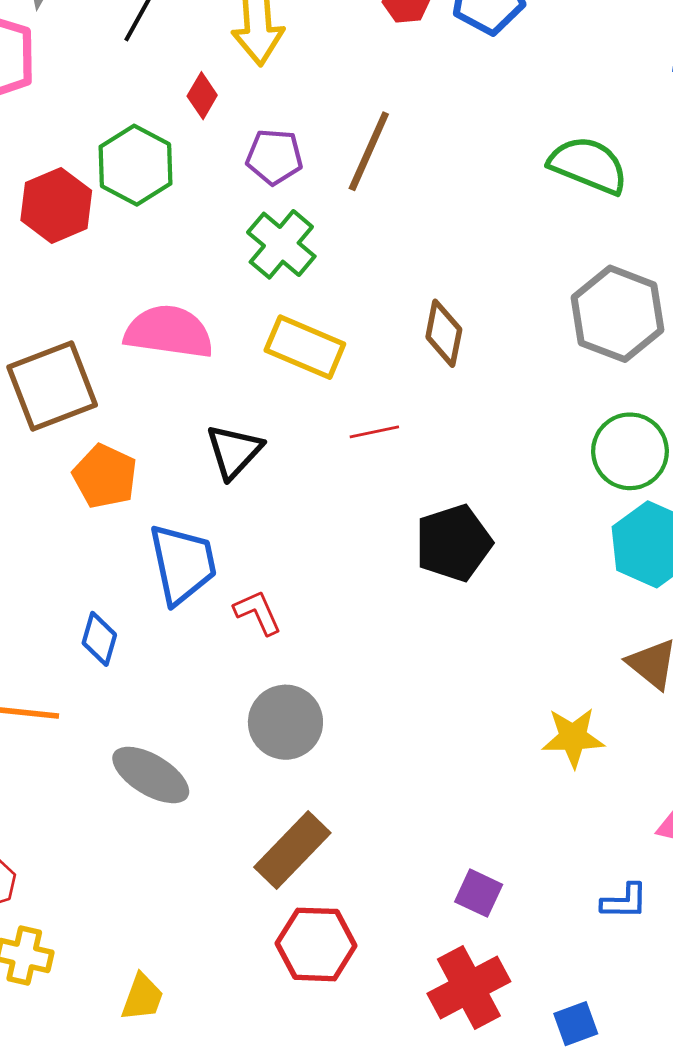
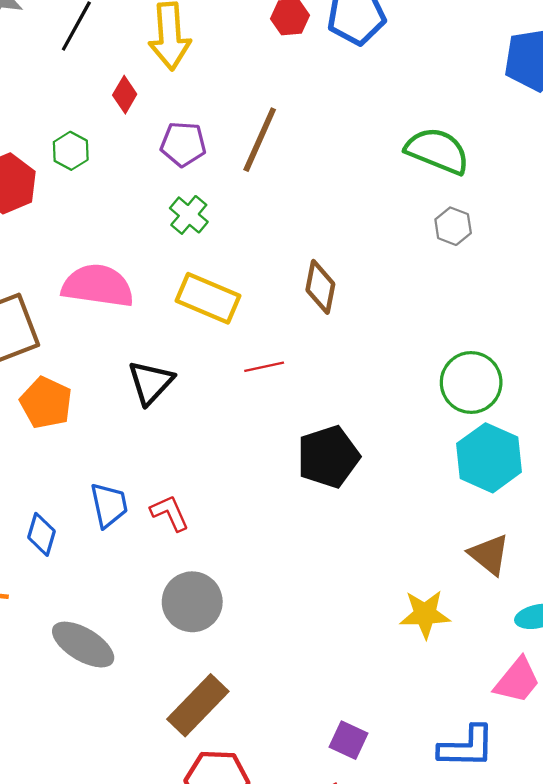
green hexagon: (135, 165) -> (71, 151), size x0.6
green cross: (281, 244) -> (189, 215), size x0.7
gray hexagon: (617, 314) -> (453, 226), moved, size x0.5
blue trapezoid: (183, 564) -> (109, 505), moved, size x0.7
blue L-shape: (624, 901) -> (467, 747), size x1.5

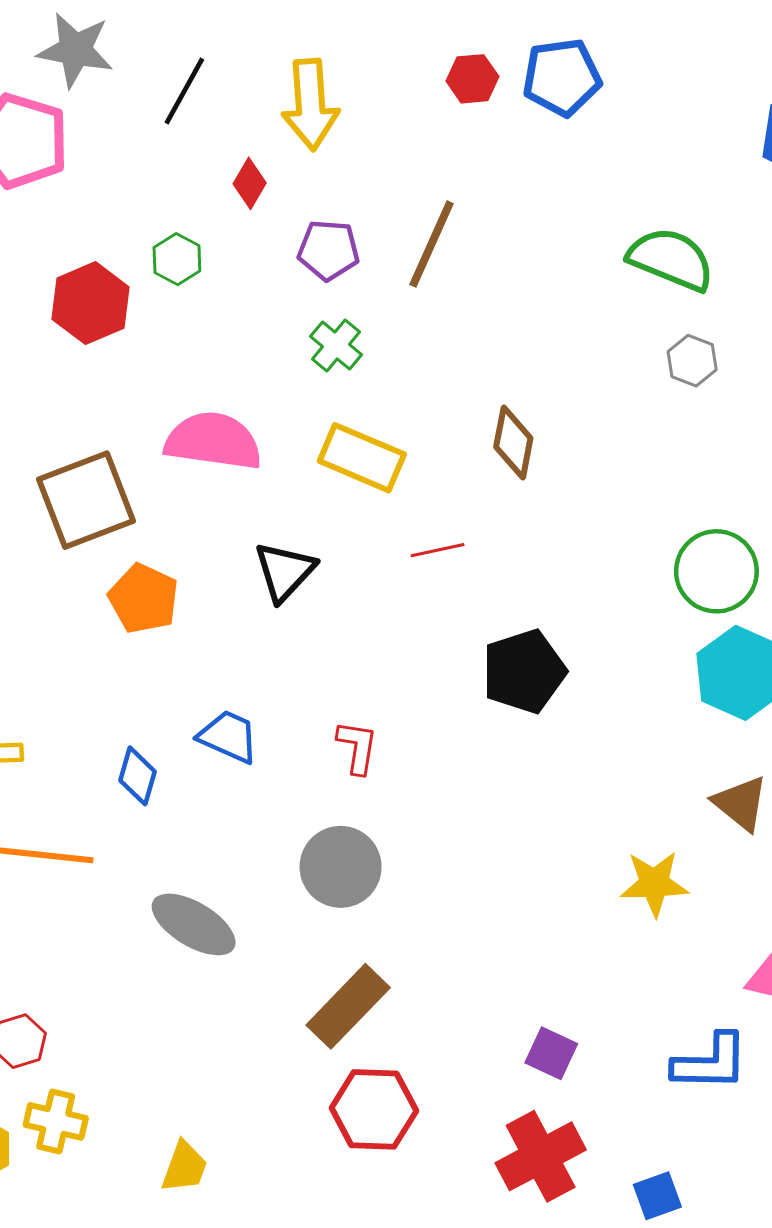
blue trapezoid: (109, 505) -> (228, 737), turned -54
red L-shape: (170, 513) -> (357, 747), moved, turned 33

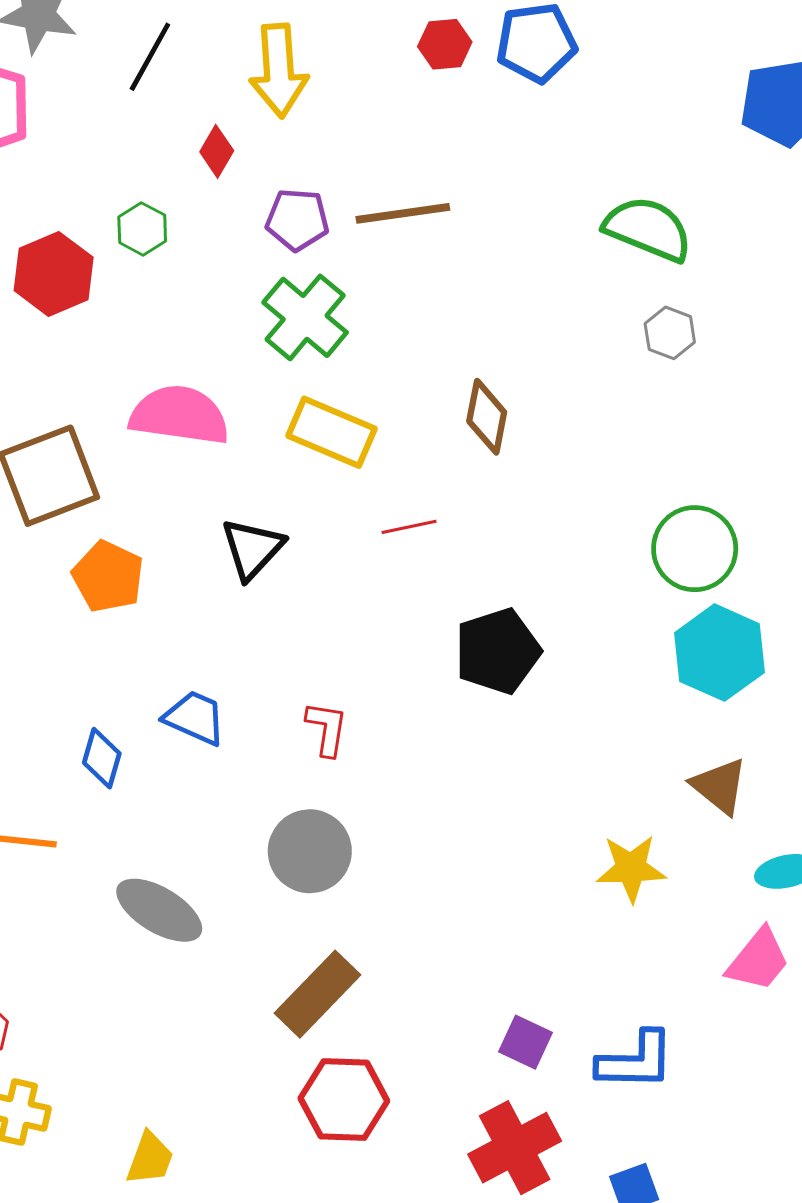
brown line: (432, 244) -> (403, 213), turned 58
green cross: (336, 346) -> (305, 317), size x1.6
blue L-shape: (710, 1062) -> (636, 1061), moved

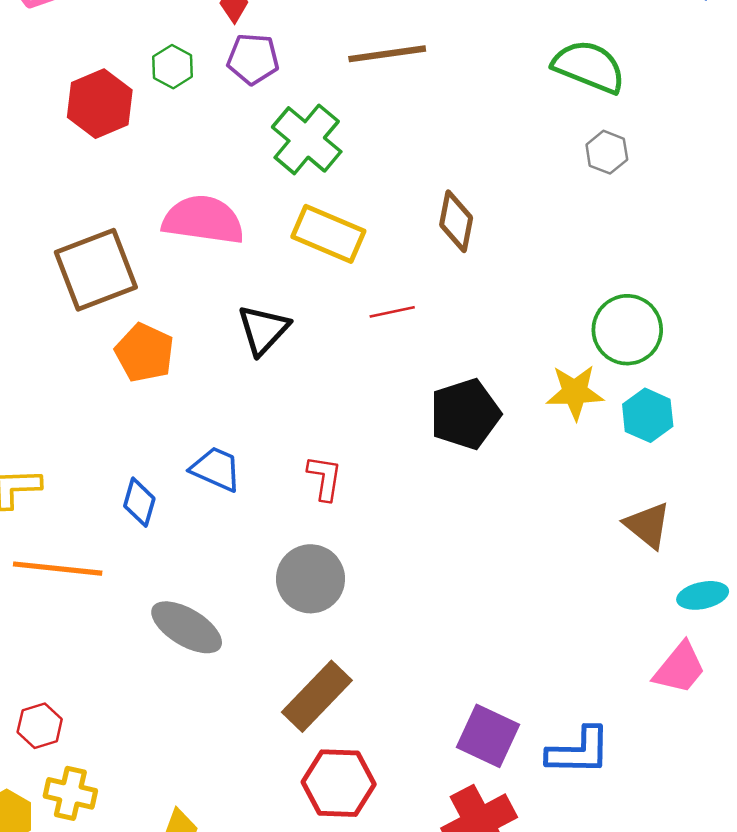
purple pentagon: (297, 220) -> (253, 59), moved
cyan hexagon: (719, 653) -> (648, 415), size x0.7
yellow star: (631, 868) -> (575, 392), moved
purple square: (525, 1042) -> (488, 736), size x1.4

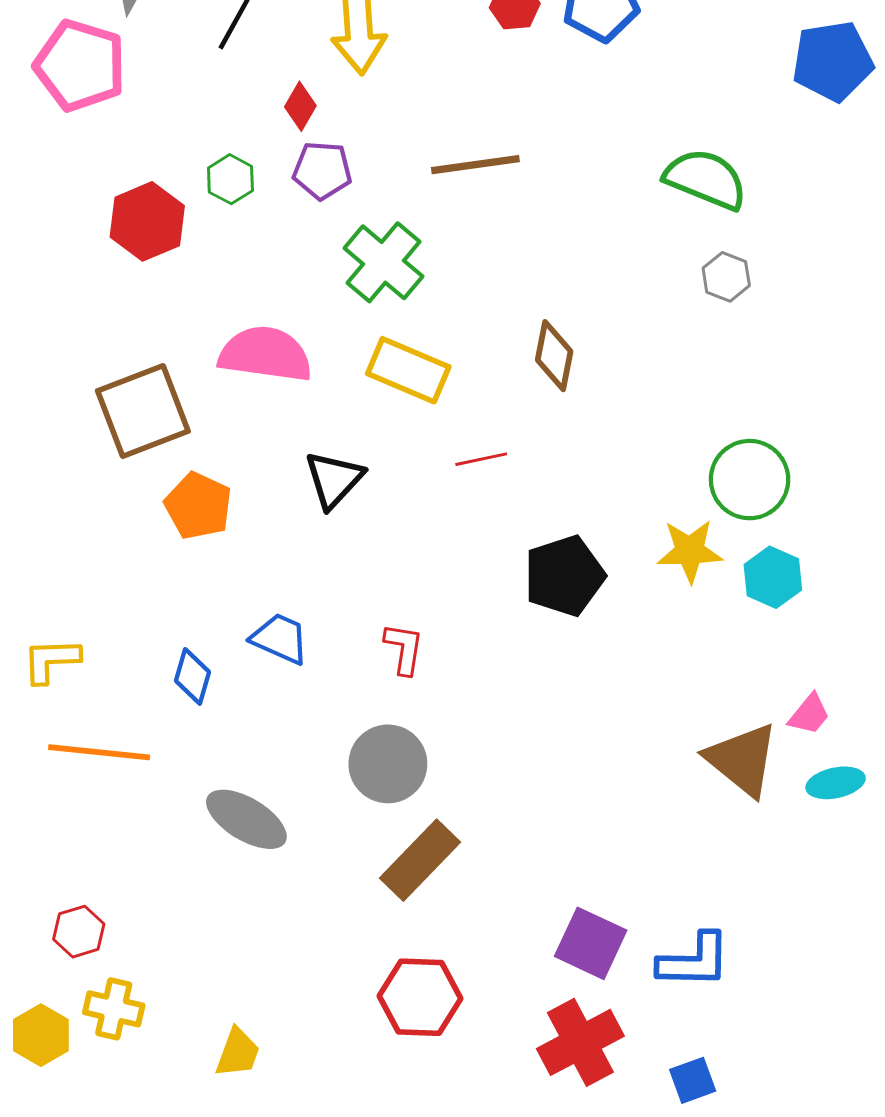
brown triangle: (648, 525) -> (742, 760), moved, size x1.4
pink trapezoid: (680, 668) -> (809, 714), moved, size x0.7
brown rectangle: (317, 696) -> (420, 860), moved

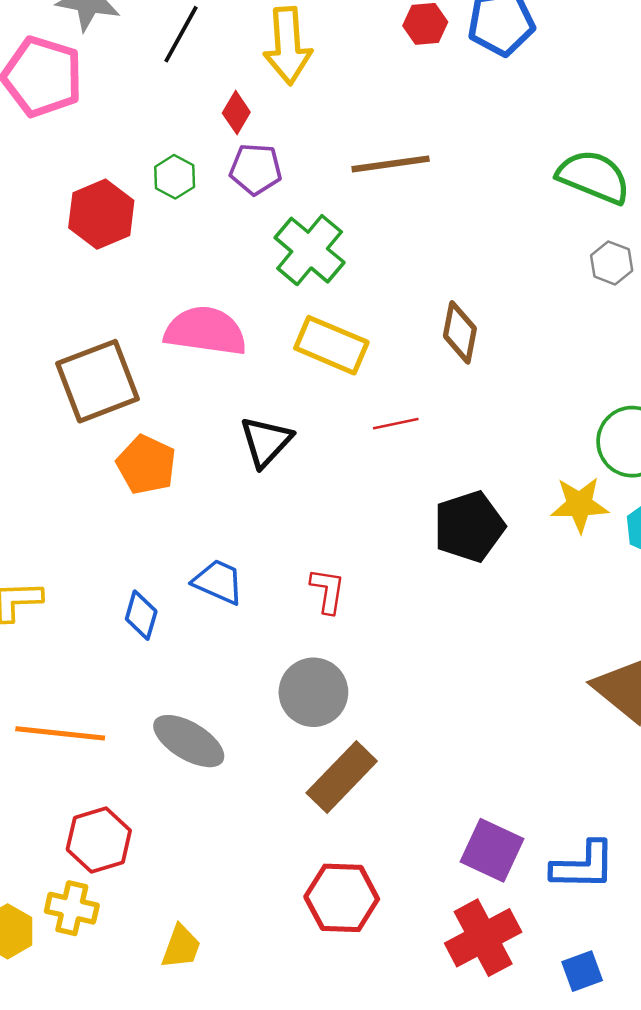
orange line: (99, 752) -> (60, 733), moved
red hexagon: (79, 932) -> (99, 840), moved, size x1.4

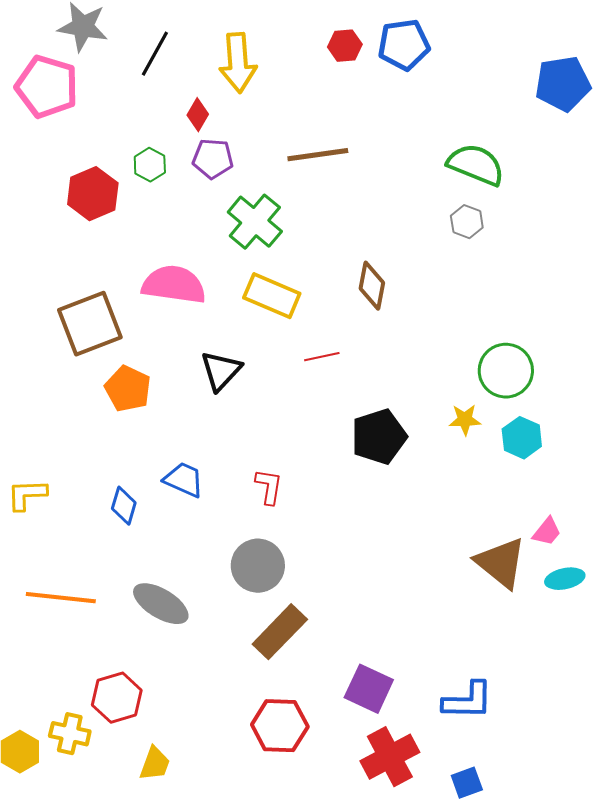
gray hexagon: (612, 263) -> (467, 222), moved
yellow star: (579, 505) -> (465, 420), size x0.7
red hexagon: (99, 840) -> (117, 698), moved
purple square: (492, 850) -> (369, 689), moved

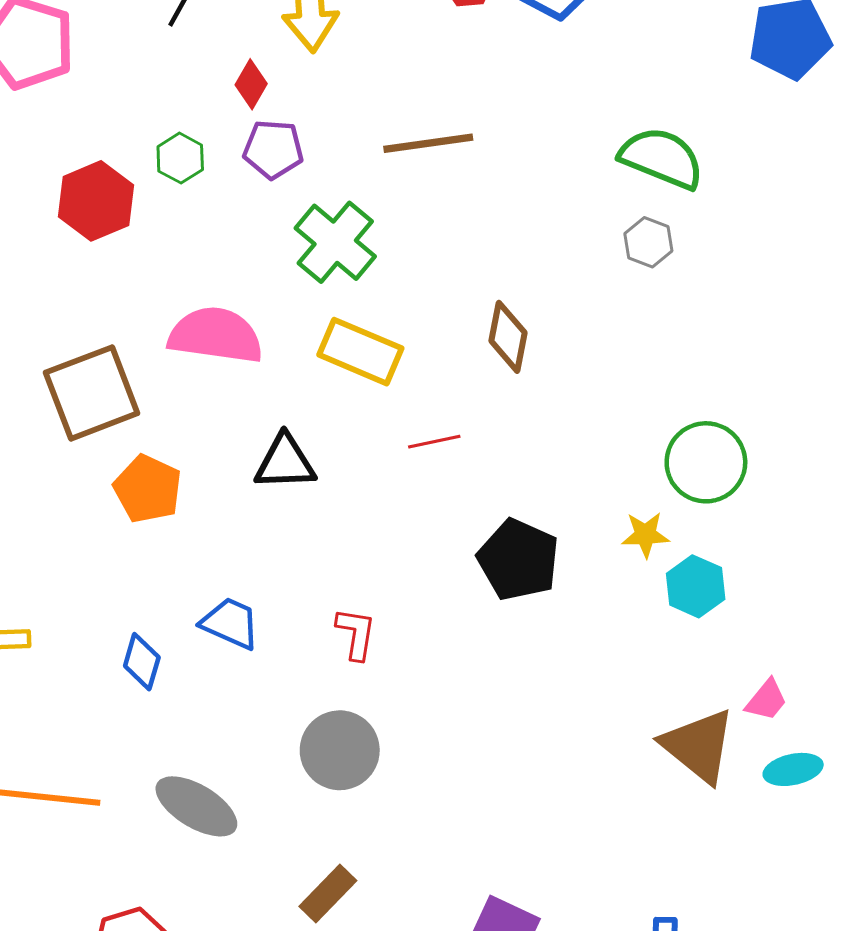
black triangle: (221, 371) -> (285, 462), turned 45
black pentagon: (379, 437) -> (518, 560), turned -30
cyan hexagon: (522, 438) -> (696, 586), moved
brown rectangle: (280, 632) -> (328, 894), moved, size x0.7

